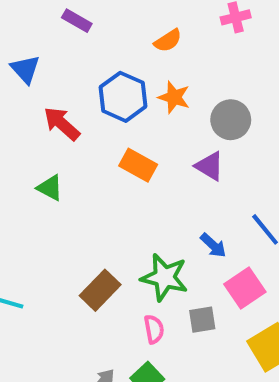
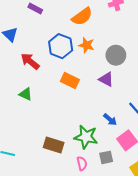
orange semicircle: (168, 41) -> (82, 16), size x1.5
brown rectangle: (100, 290) -> (54, 145), turned 66

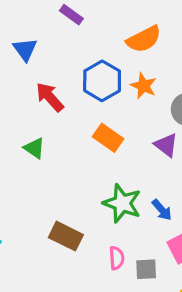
green star: (86, 137) -> (122, 203), moved
pink semicircle: (82, 163) -> (117, 258), moved

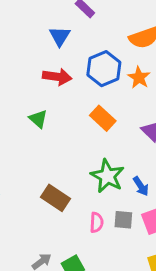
blue triangle: (25, 49) -> (60, 36), moved
red arrow: (50, 97) -> (57, 77), turned 132
gray square: (146, 269) -> (123, 220), moved

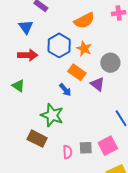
orange rectangle: (103, 118) -> (77, 72), moved
green star: (107, 176) -> (52, 115), moved
blue arrow: (141, 186) -> (65, 90), moved

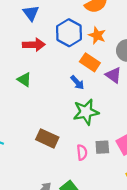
green star: (52, 115) -> (86, 112), moved, turned -30

